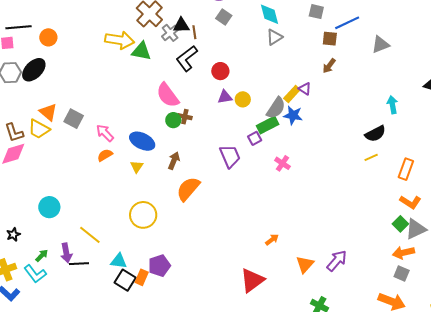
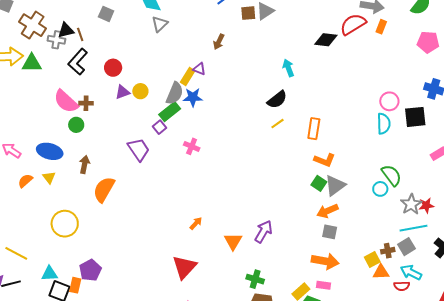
gray cross: (170, 33) -> (56, 40), turned -30
brown square: (330, 39) -> (248, 13), moved
brown cross: (185, 117) -> (86, 103), moved
orange semicircle: (105, 155) -> (25, 181), moved

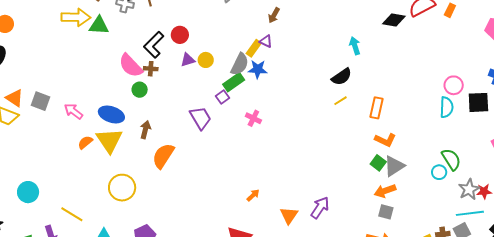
brown arrow: (219, 42) -> (274, 15), moved
black L-shape: (78, 62) -> (154, 45), moved
yellow triangle: (49, 177) -> (109, 140), size x2.0

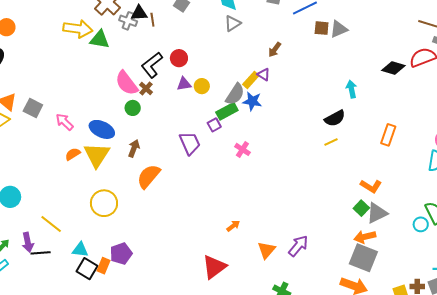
brown cross: (151, 69) -> (146, 88), turned 32
orange rectangle: (376, 108) -> (388, 135), moved
gray square: (386, 212) -> (363, 258), size x1.8

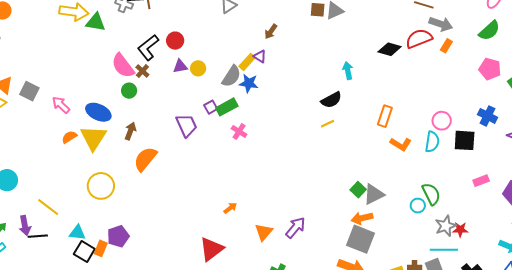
green rectangle: (227, 111) -> (227, 107), moved
orange L-shape: (371, 186) -> (401, 144), moved

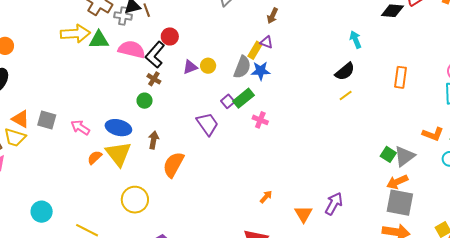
red circle: (175, 41) -> (170, 36), moved
pink semicircle: (123, 66) -> (132, 49), moved, turned 152
orange L-shape: (401, 144) -> (433, 134), moved

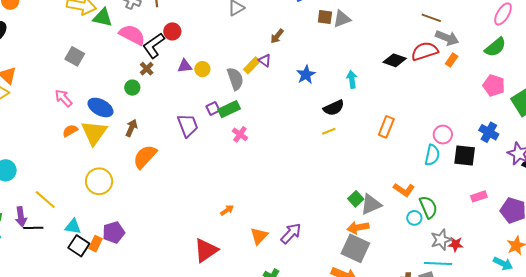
gray semicircle: (242, 67) -> (235, 79), turned -55
blue star: (261, 71) -> (306, 75), moved, turned 30
gray square: (47, 120) -> (75, 56), moved

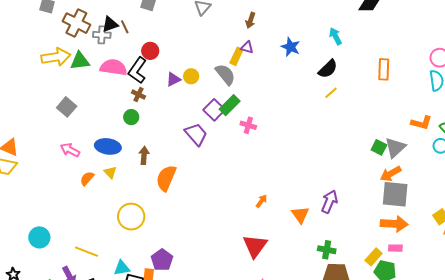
gray square: (75, 56) -> (67, 107), turned 30
purple square: (213, 108) -> (214, 110), size x1.5
yellow triangle: (94, 133) -> (110, 172), size x0.5

